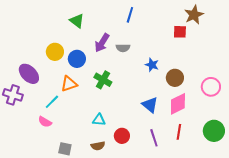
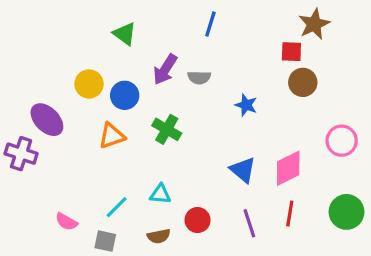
brown circle: (175, 78) -> (303, 82), moved
cyan line: (52, 102) -> (117, 207), moved
pink semicircle: (45, 122) -> (66, 222), moved

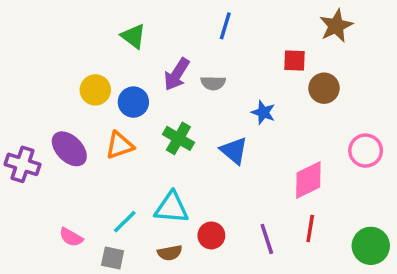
red square: (291, 52) -> (295, 60), moved
purple ellipse: (47, 120) -> (69, 149), moved
blue triangle: (243, 170) -> (234, 151), moved
cyan triangle: (160, 194) -> (172, 208), size x1.5
green circle: (347, 212) -> (371, 246), moved

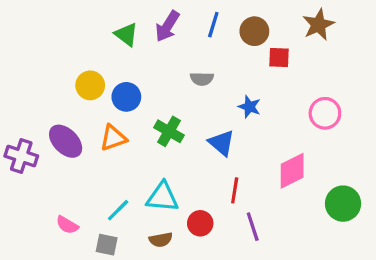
purple arrow: (177, 74) -> (167, 26), moved
brown circle: (324, 88) -> (254, 31), moved
pink circle: (366, 151) -> (325, 113), moved
red line: (310, 229) -> (235, 190), moved
green circle: (371, 246) -> (343, 204), moved

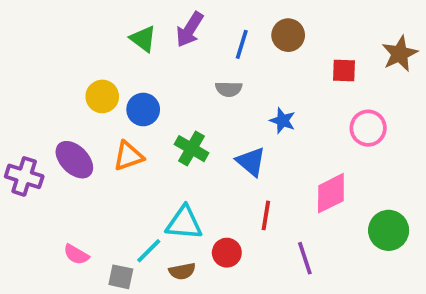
blue line: (213, 25) -> (242, 44), moved
brown star: (318, 25) -> (400, 54), moved
red square: (279, 57) -> (344, 70), moved
cyan line: (118, 210) -> (149, 251), moved
purple line: (253, 227) -> (305, 258), moved

